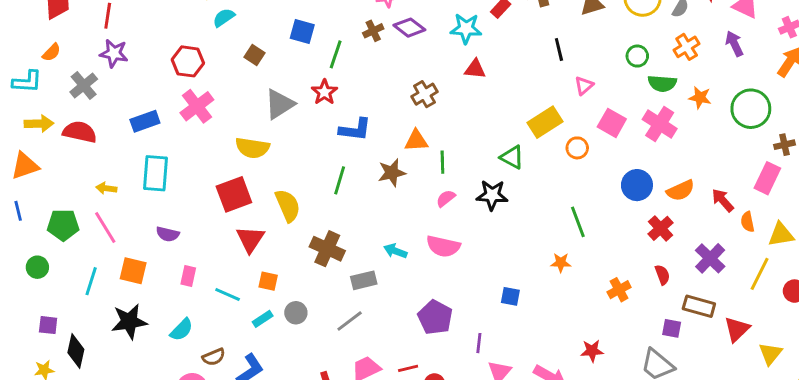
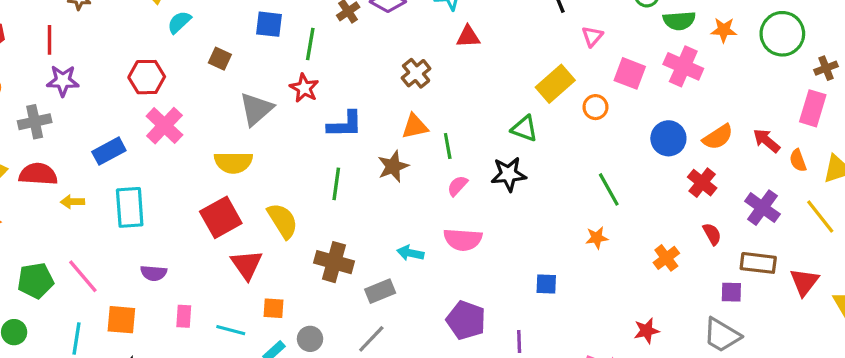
gray cross: (84, 86) -> (35, 122), turned 36
yellow arrow: (106, 188) -> (72, 202), moved
yellow line: (760, 274) -> (820, 216), turned -56

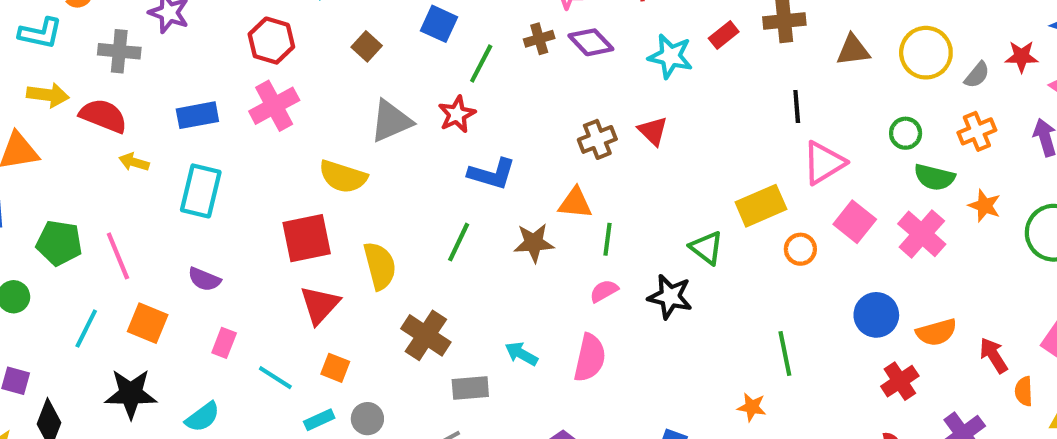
pink triangle: (592, 36) -> (824, 163), size x1.6
red triangle: (468, 37) -> (653, 131), moved, turned 30
pink semicircle: (463, 240) -> (590, 358), turned -99

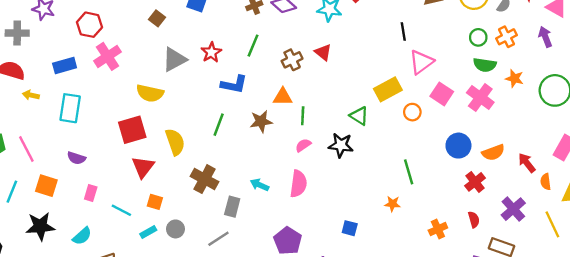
red hexagon: (271, 41) -> (89, 25), moved
green line: (481, 64) -> (253, 46), moved
green circle: (906, 133) -> (478, 37), moved
gray rectangle: (470, 388) -> (232, 207), turned -66

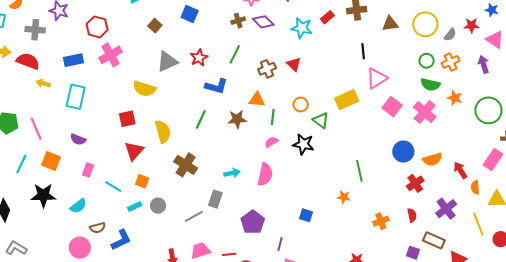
orange circle: (412, 112) -> (301, 105), moved
red square: (132, 130) -> (127, 119), size x0.7
cyan arrow: (259, 185) -> (232, 173), turned 140
gray rectangle: (232, 207) -> (215, 199), moved

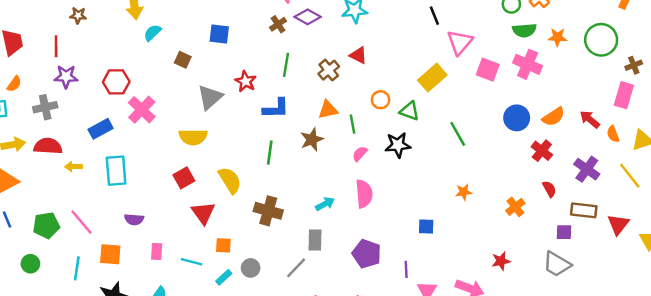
green line: (359, 171) -> (458, 134), moved

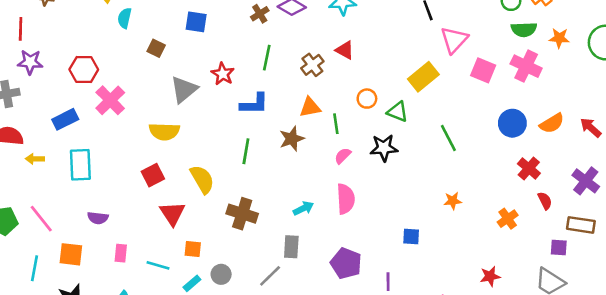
cyan semicircle: (152, 33) -> (125, 18), turned -36
red cross: (542, 151) -> (529, 168), moved

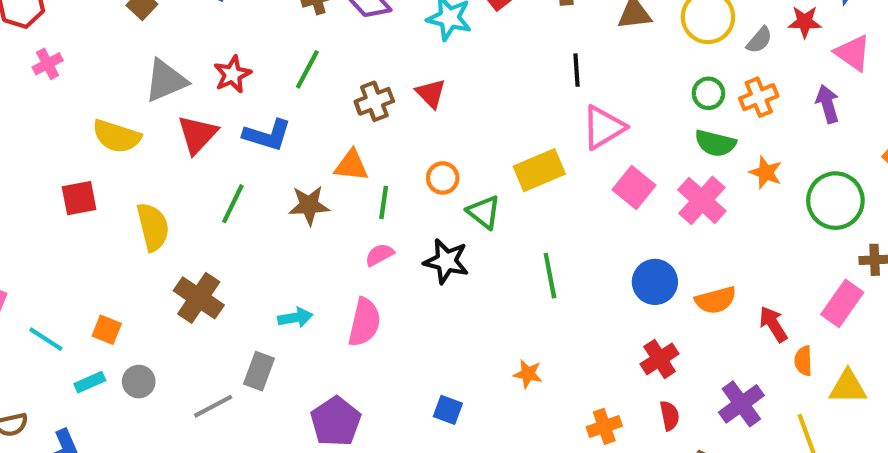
pink cross: (110, 100) -> (48, 64), size x0.6
red triangle: (172, 213) -> (197, 134), moved

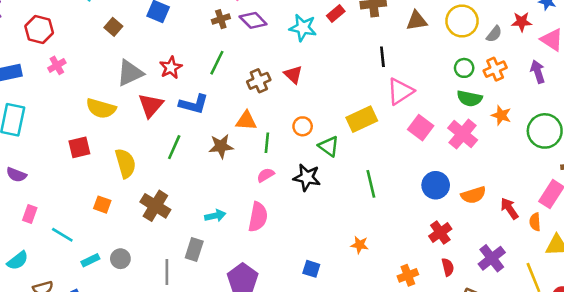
orange square: (107, 330) -> (102, 205), moved
orange semicircle: (803, 361) -> (535, 222), moved
gray line: (213, 406) -> (167, 272), turned -60

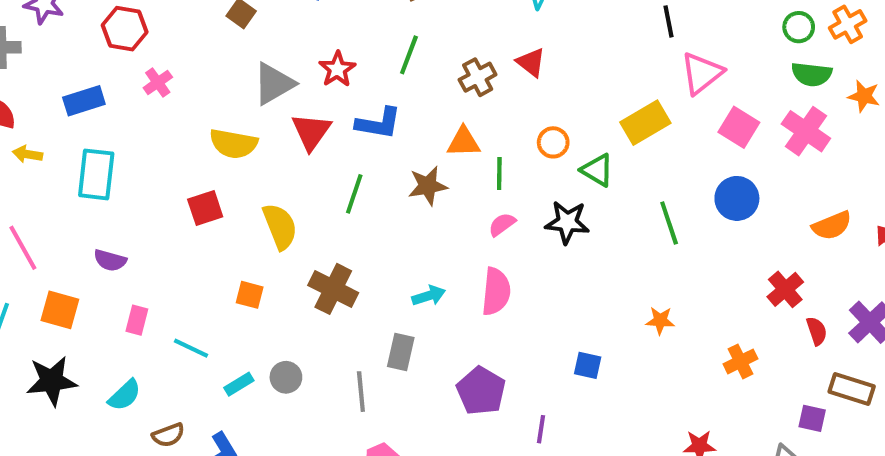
blue circle: (436, 185) -> (737, 198), moved
red semicircle: (448, 267) -> (817, 331), moved

